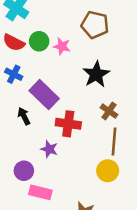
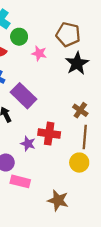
green circle: (39, 41) -> (19, 37), moved
black star: (96, 74) -> (77, 63), moved
red cross: (68, 124) -> (49, 134), moved

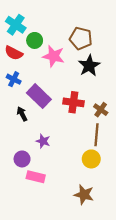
pink star: (39, 53) -> (53, 56), size x1.5
brown cross: (80, 110) -> (101, 110), moved
red cross: (49, 134) -> (73, 102), moved
brown star: (58, 200) -> (84, 195), moved

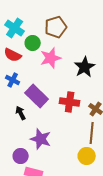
brown pentagon: (81, 38) -> (56, 27), moved, turned -30
pink star: (53, 56) -> (51, 58), turned -30
purple star: (43, 141) -> (41, 139), size x1.5

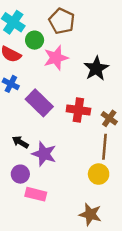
brown pentagon: (56, 27) -> (62, 21), turned -30
black arrow: (21, 113) -> (20, 142), moved, turned -32

